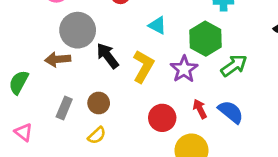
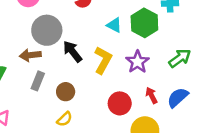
green hexagon: (205, 39) -> (144, 23), moved
gray rectangle: (64, 108) -> (38, 81), moved
blue semicircle: (231, 112) -> (178, 97), turned -80

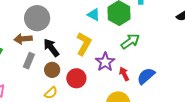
black arrow: (73, 52) -> (51, 48), moved
green arrow: (180, 58) -> (130, 41), moved
purple star: (138, 62) -> (105, 62), moved
red circle: (120, 103) -> (76, 78), moved

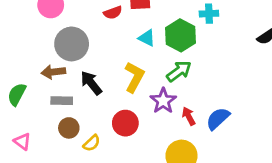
green arrow: (130, 41) -> (179, 71), moved
gray rectangle: (29, 61) -> (62, 101), turned 70
brown circle: (52, 70) -> (69, 128), moved

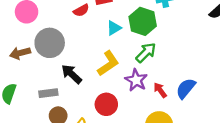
cyan triangle: (147, 38) -> (114, 28), turned -49
brown arrow: (53, 72) -> (20, 53), moved
yellow L-shape: (134, 77) -> (108, 63), turned 36

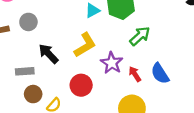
gray circle: (50, 43) -> (28, 22), size x0.6
green arrow: (146, 53) -> (140, 36), moved
blue semicircle: (186, 88) -> (160, 74), turned -75

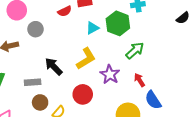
gray circle: (28, 22) -> (35, 29), moved
red arrow: (135, 74) -> (139, 80), moved
blue semicircle: (160, 74) -> (153, 100), moved

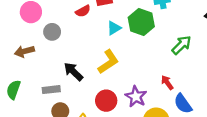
green arrow: (135, 51) -> (182, 45), moved
purple star: (110, 74) -> (136, 97), moved

